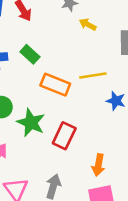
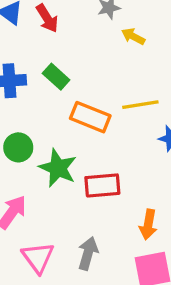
red rectangle: (64, 136) -> (102, 185), turned 60

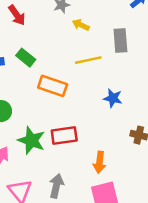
yellow line: (140, 105) -> (88, 60), moved
green star: (58, 168) -> (31, 140), moved

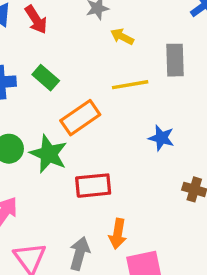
orange rectangle: (53, 86) -> (80, 118), turned -56
green star: (31, 140) -> (49, 154), moved
orange arrow: (99, 162) -> (118, 234), moved

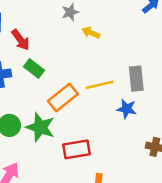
red arrow: (36, 20) -> (21, 40), moved
gray rectangle: (175, 60) -> (136, 79), moved
yellow line: (130, 85) -> (99, 85), moved

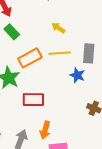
yellow arrow: (91, 33) -> (58, 28), moved

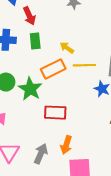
yellow arrow: (58, 28) -> (67, 48), moved
green rectangle: (12, 32) -> (35, 41), turned 35

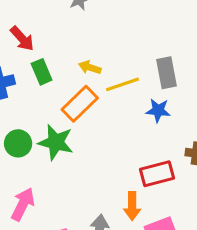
red rectangle: (55, 113) -> (157, 174), moved

